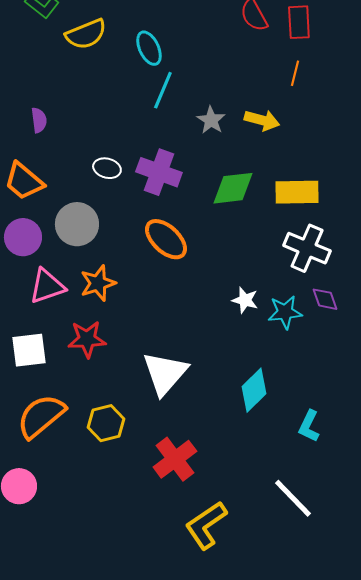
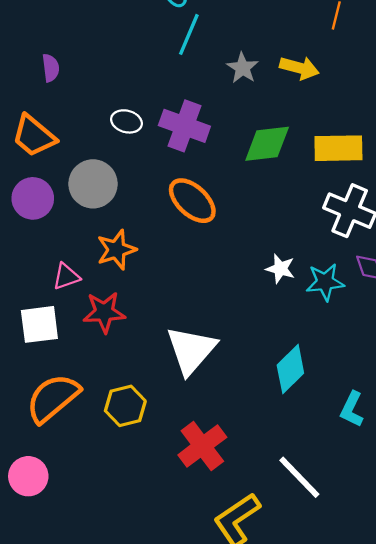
pink triangle: (47, 286) -> (66, 276), moved, size x0.7
white line: (293, 498) -> (299, 477), moved

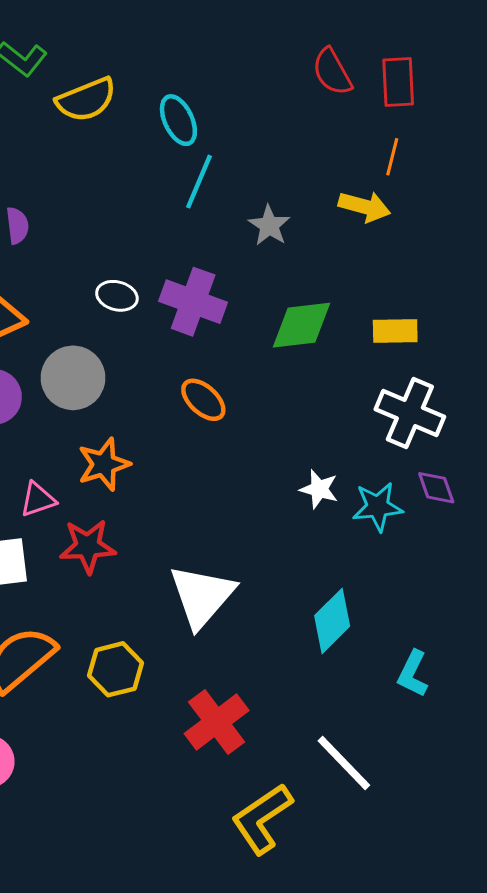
yellow arrow: (299, 68) -> (364, 206), moved
yellow rectangle: (338, 148) -> (395, 331), size x0.7
orange ellipse: (192, 201) -> (203, 400), size x0.7

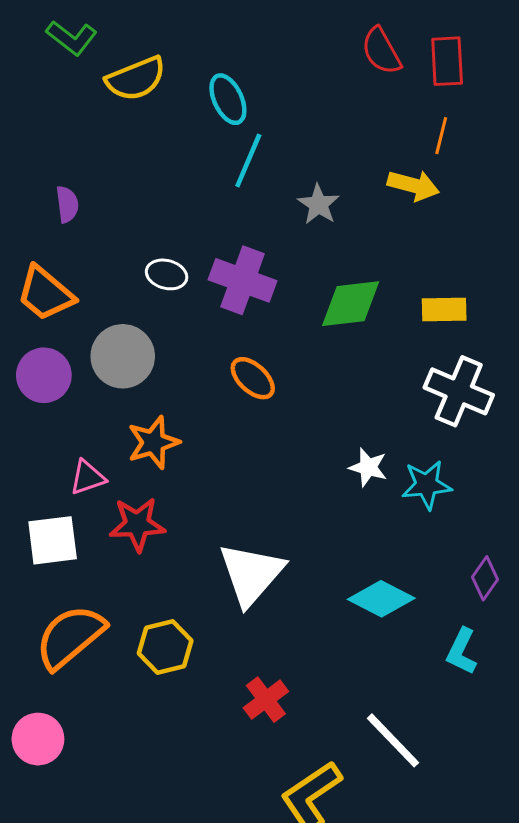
purple diamond: (436, 488) -> (485, 578), moved, turned 54
cyan diamond: (332, 621) -> (381, 599), turned 72
red cross: (217, 722) -> (266, 700), size x0.7

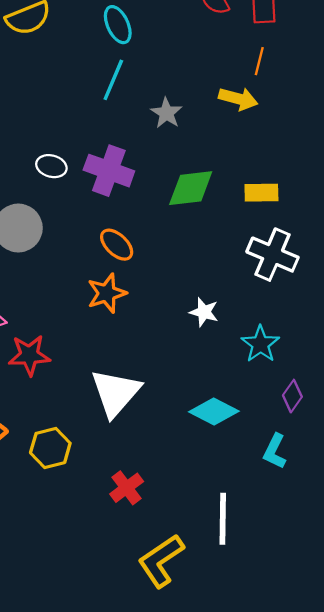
cyan ellipse: (228, 99) -> (118, 25), moved
orange star: (153, 442) -> (107, 293), moved
cyan star: (427, 485) -> (260, 344), moved, turned -30
white line: (393, 740) -> (223, 519), turned 45

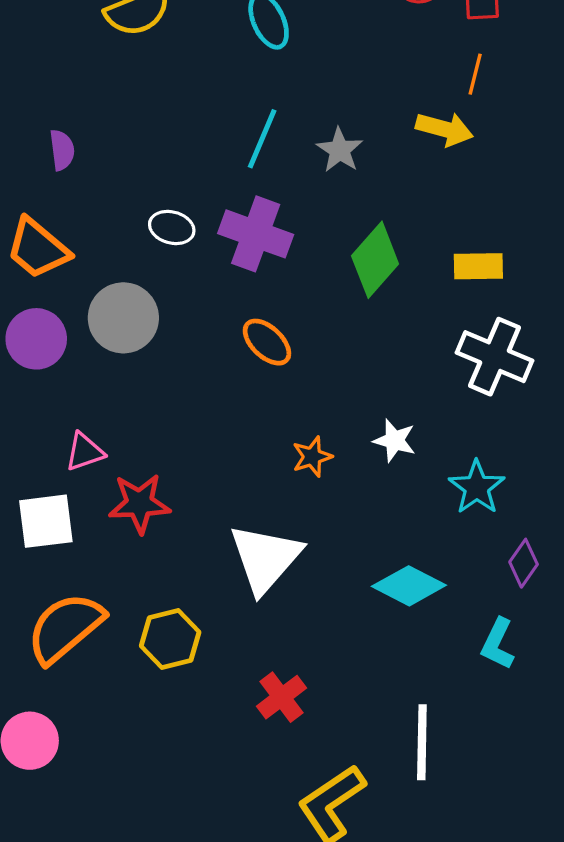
cyan line: (113, 80) -> (262, 139), moved
green diamond: (191, 188) -> (375, 260), turned -42
orange star: (107, 293) -> (312, 457), moved, size x0.7

